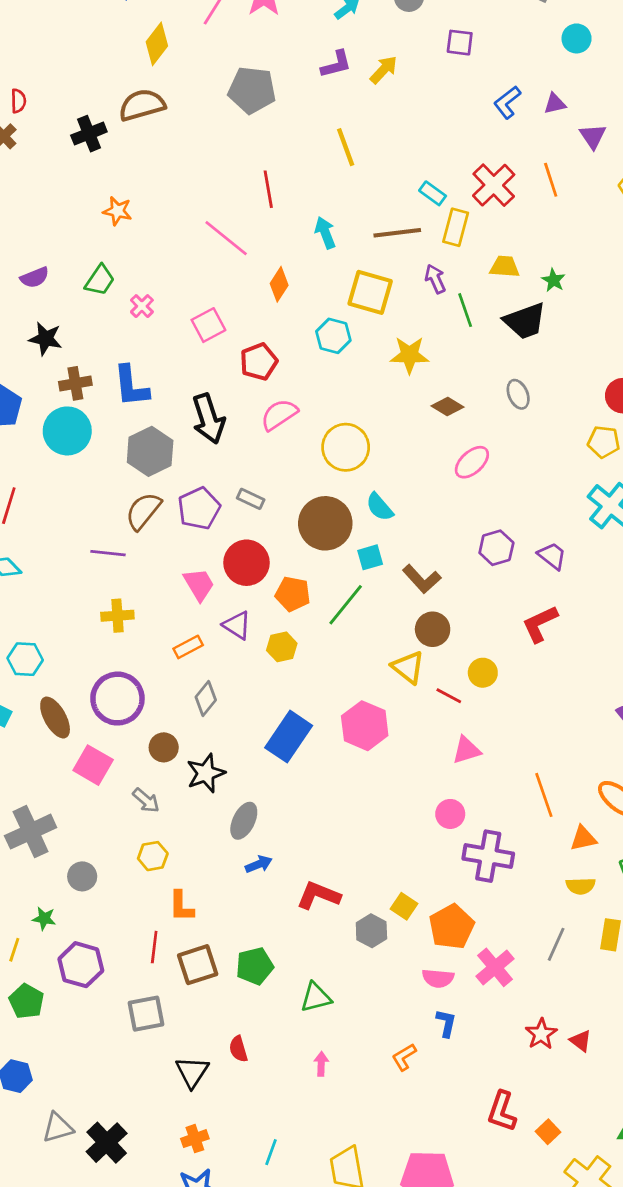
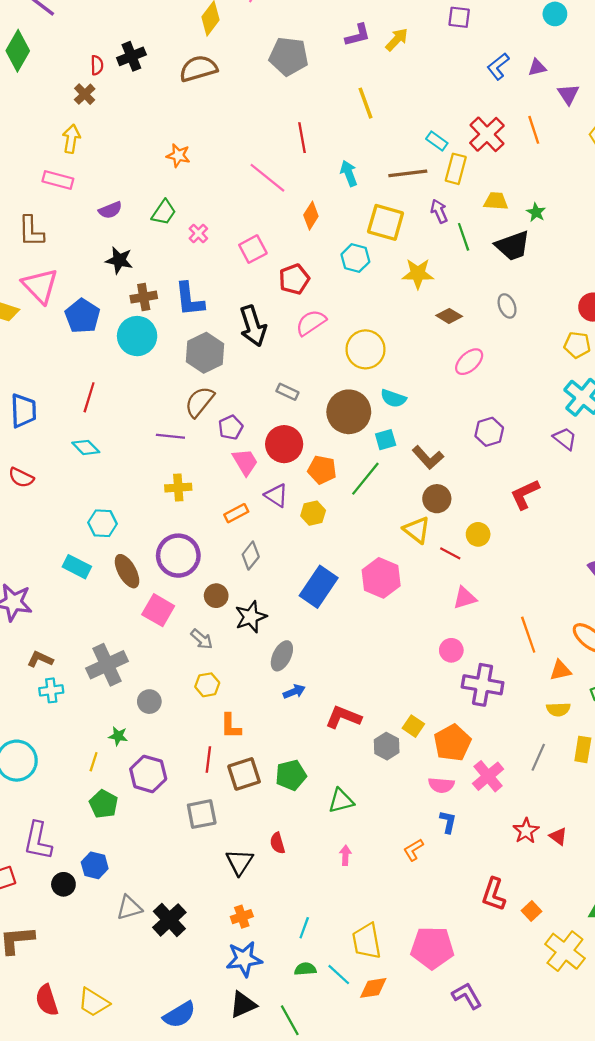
black cross: (89, 134) -> (131, 56), moved
cyan semicircle: (380, 507) -> (393, 398), turned -30
purple pentagon: (199, 508) -> (231, 427), moved, size x0.7
purple trapezoid: (552, 556) -> (565, 439), moved

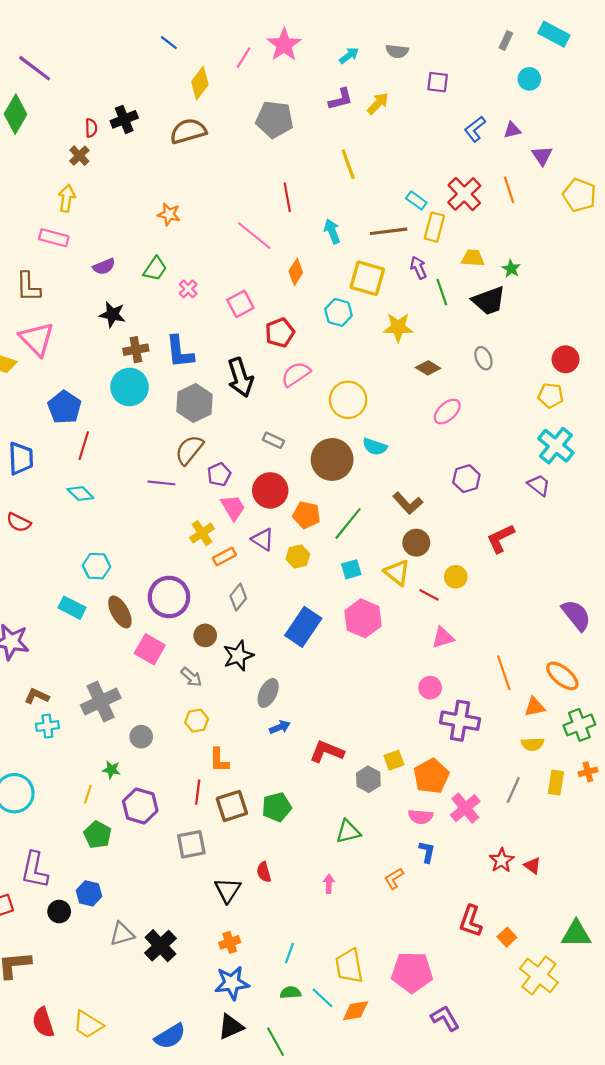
blue pentagon: (82, 316) -> (64, 407), moved
cyan square: (386, 440) -> (351, 569), moved
yellow cross: (178, 488) -> (202, 533), moved, turned -30
yellow square: (413, 726) -> (394, 760), turned 36
green triangle: (341, 801) -> (348, 832), moved

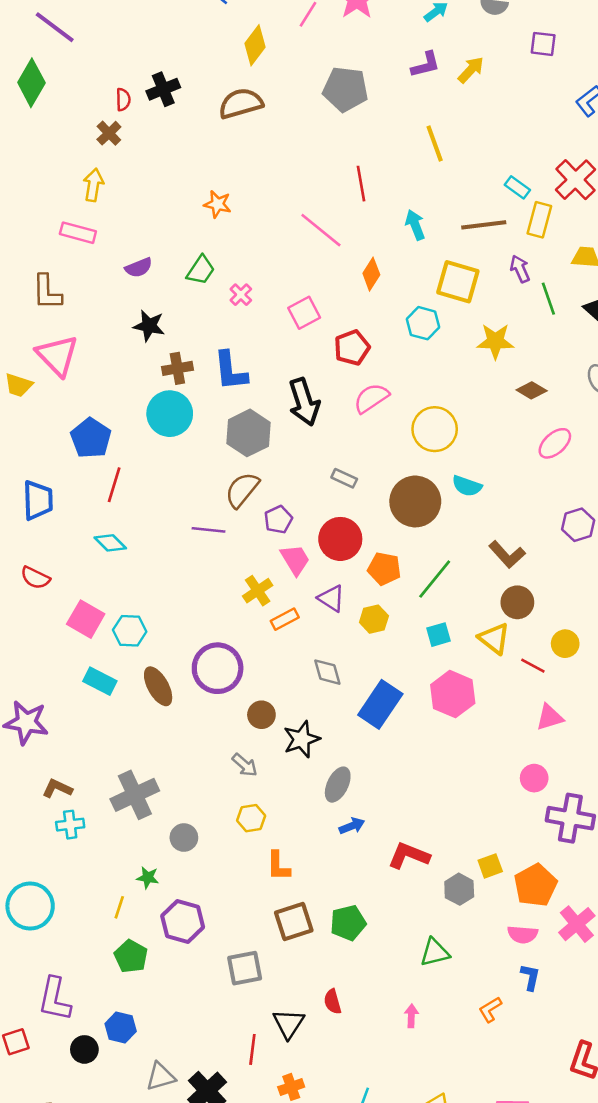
gray diamond: (238, 597) -> (327, 672), moved, turned -55
pink square: (150, 649) -> (86, 619), moved
red line: (198, 792) -> (252, 1049), moved

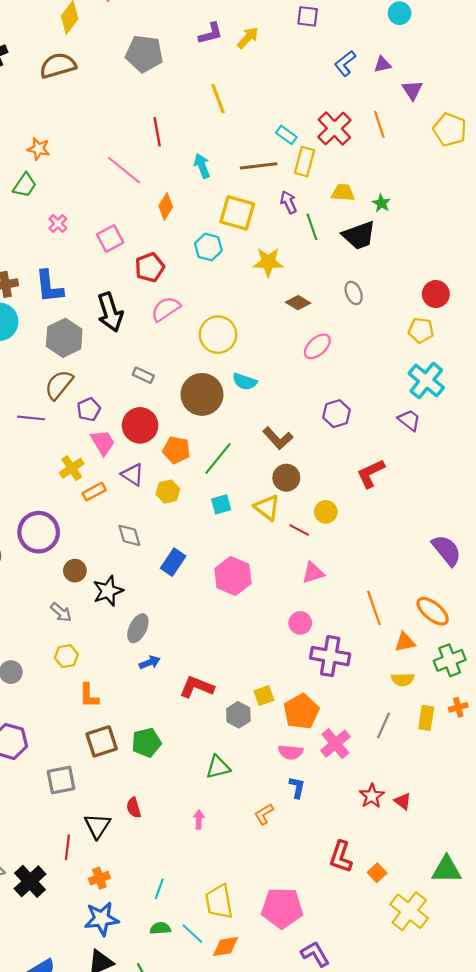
green trapezoid: (201, 270) -> (25, 185), moved
pink hexagon: (453, 694) -> (233, 576), moved
blue rectangle: (380, 704) -> (173, 562), size x0.7

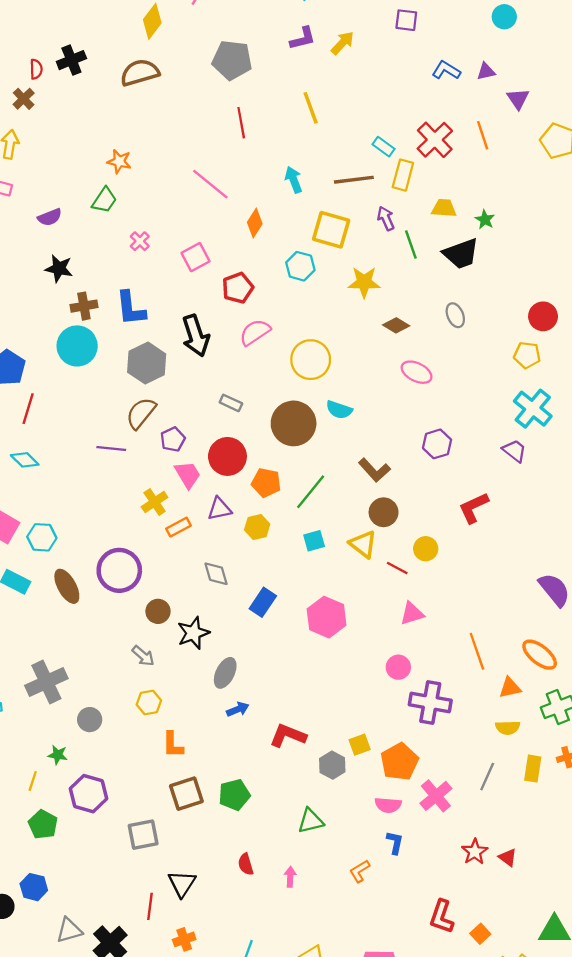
blue L-shape: (345, 63) -> (446, 70), turned 70
red line: (157, 132) -> (241, 123), moved
pink ellipse: (317, 346) -> (417, 372), turned 68
purple triangle: (133, 474) -> (219, 509), turned -45
red semicircle: (134, 808) -> (246, 864), moved

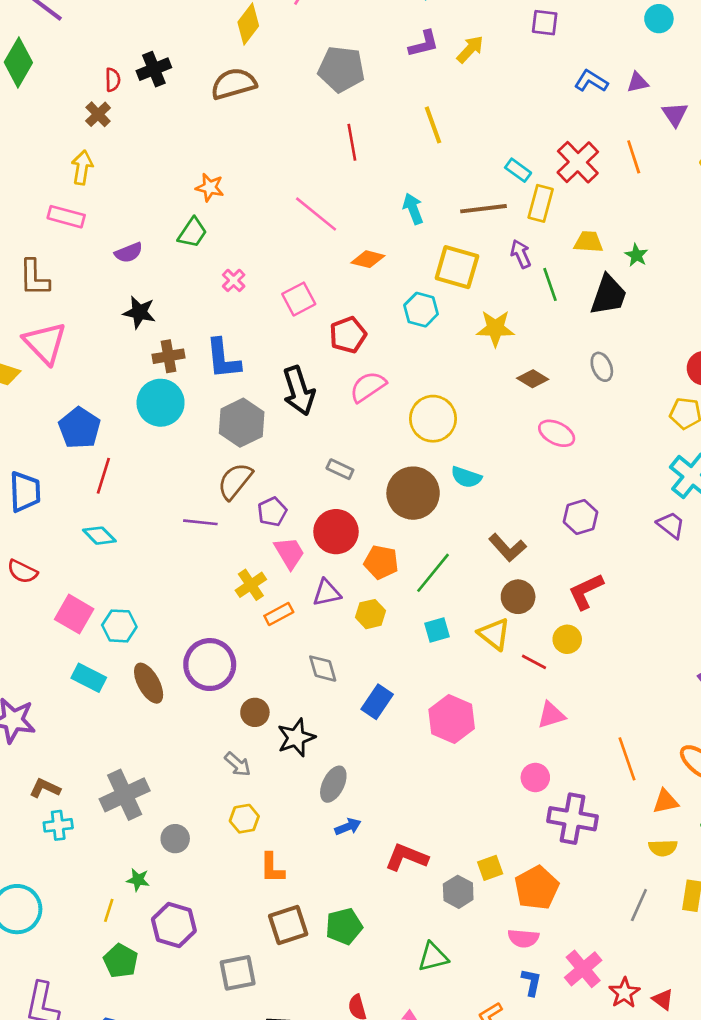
orange diamond: (255, 223) -> (368, 259), turned 72
black trapezoid: (461, 254) -> (608, 295), turned -51
red L-shape: (474, 508) -> (586, 591), moved
pink cross: (436, 796) -> (583, 969), moved

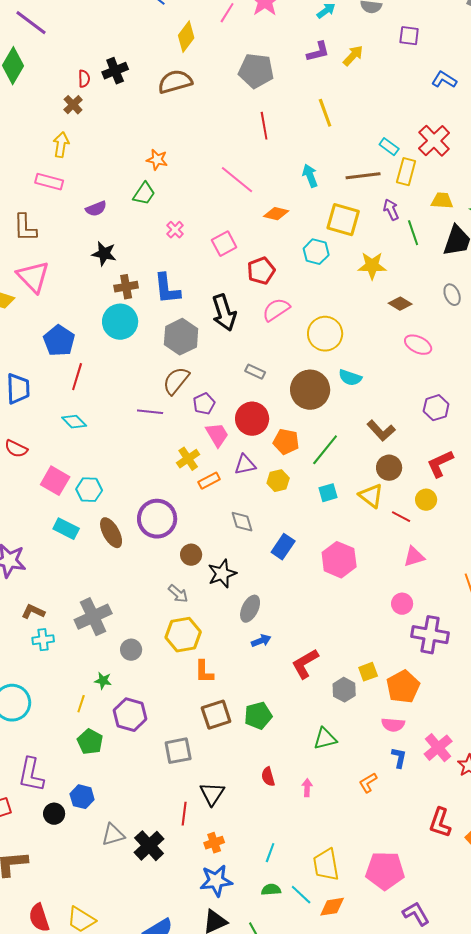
yellow hexagon: (244, 819) -> (183, 635), size x1.6
red L-shape: (406, 857) -> (305, 664), turned -52

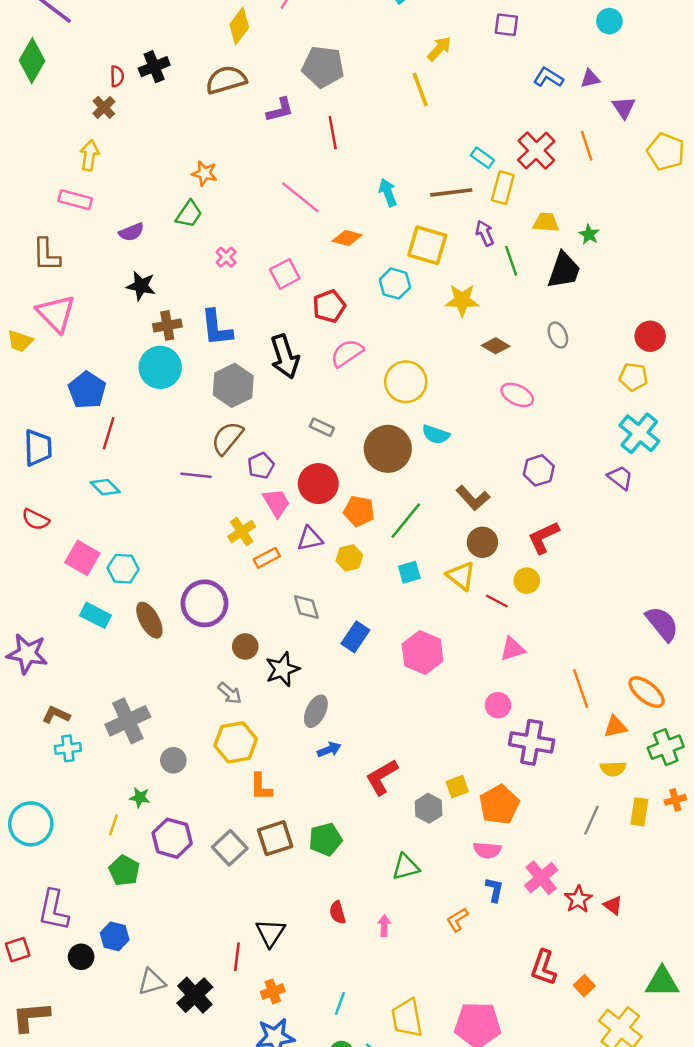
purple L-shape: (318, 52) -> (280, 110), moved
yellow line: (325, 113) -> (420, 89), moved
gray square: (178, 751) -> (230, 848), moved, turned -32

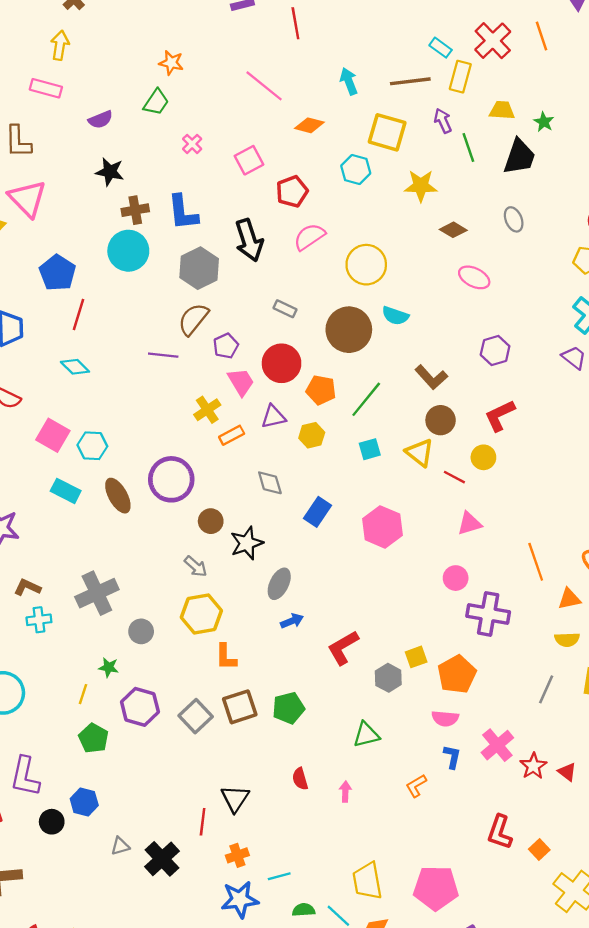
gray triangle: (152, 982) -> (120, 846), size x0.7
cyan line: (340, 1004) -> (279, 876), moved, turned 55

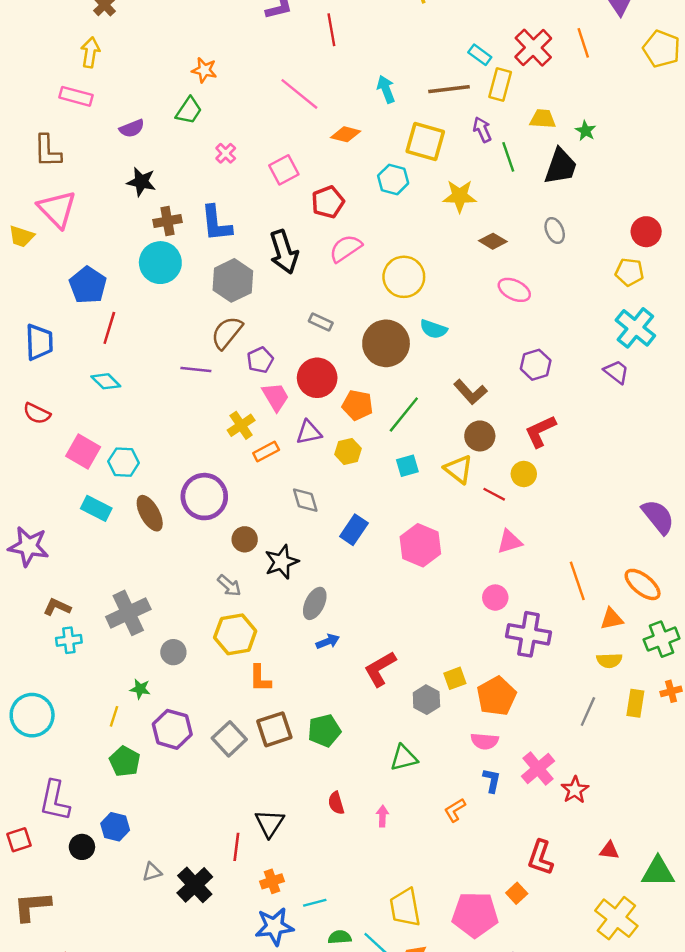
red triangle: (567, 772) -> (609, 850), moved, turned -30
orange square: (539, 850) -> (517, 893), moved

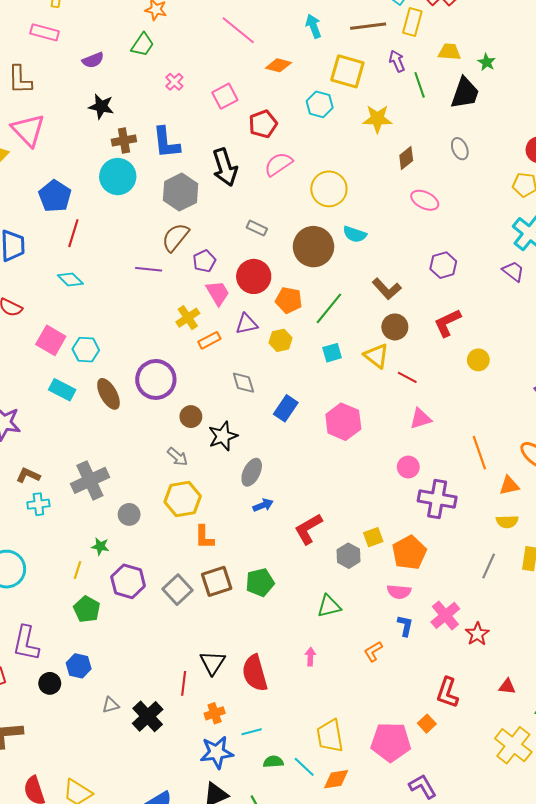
brown diamond: (493, 241) -> (406, 158), turned -70
yellow circle: (524, 474) -> (478, 360), moved
red semicircle: (336, 803) -> (255, 673), moved, size x1.8

